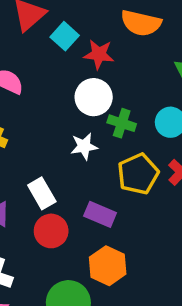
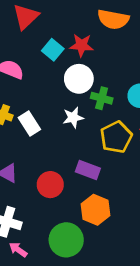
cyan square: (65, 36) -> (53, 50), moved
white rectangle: (42, 193) -> (29, 124), moved

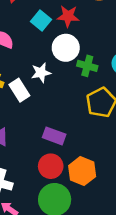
white star: (73, 118) -> (41, 73), moved
purple rectangle: (88, 170) -> (54, 136), moved
red circle: (50, 185) -> (51, 166), moved

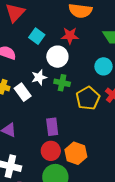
red star: (68, 16) -> (70, 36), moved
green cross: (87, 66) -> (62, 83), moved
purple rectangle: (54, 136) -> (52, 127), turned 66

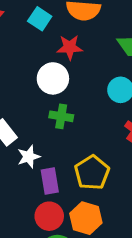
cyan square: (37, 36) -> (40, 19), moved
white star: (39, 77) -> (29, 157), moved
yellow pentagon: (88, 98) -> (92, 173), moved

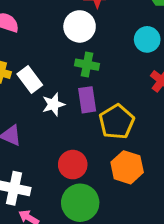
purple rectangle: (50, 181) -> (87, 100), moved
orange hexagon: (86, 218) -> (127, 167), moved

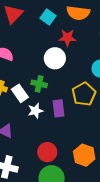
green cross: (87, 65) -> (39, 84), moved
yellow pentagon: (117, 122) -> (84, 94), moved

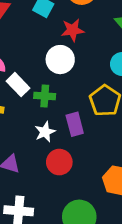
white rectangle: (20, 93) -> (18, 85), moved
red circle: (47, 152) -> (59, 162), moved

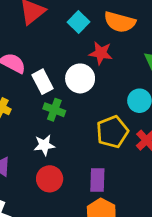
white rectangle: (18, 85) -> (43, 82), moved
purple rectangle: (75, 124) -> (97, 180), moved

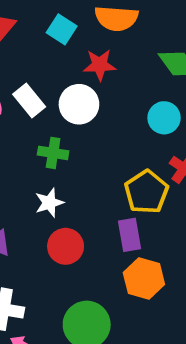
white rectangle: (43, 82) -> (29, 100), moved
yellow pentagon: (112, 132) -> (146, 192), moved

